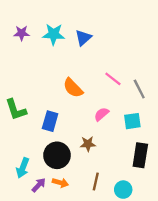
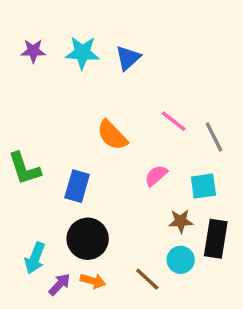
brown star: (88, 144) -> (181, 221), moved
brown line: (96, 182) -> (147, 279), turned -60
cyan circle: (123, 190) -> (181, 260), moved

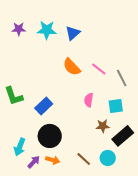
orange semicircle: (112, 135) -> (72, 67), moved
pink semicircle: (156, 176) -> (89, 100), turned -40
blue rectangle: (77, 186) -> (44, 106), turned 30
black rectangle: (216, 239) -> (123, 136), turned 40
cyan circle: (181, 260) -> (108, 158), moved

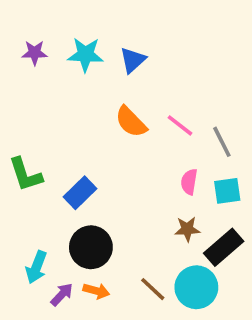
pink semicircle: (89, 100) -> (189, 182), moved
cyan square: (116, 106) -> (227, 191), moved
cyan circle: (108, 158) -> (196, 287), size x1.5

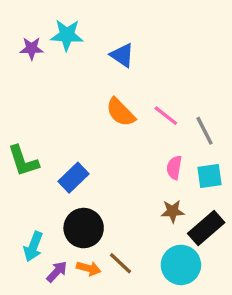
cyan star: (85, 55) -> (67, 35), moved
blue triangle: (133, 60) -> (122, 55), turned -44
brown line: (153, 289) -> (121, 263), moved

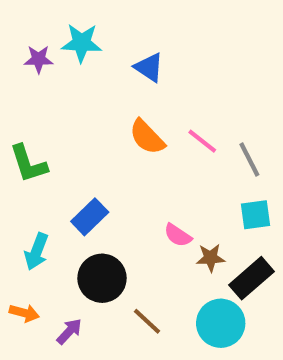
green L-shape: (23, 161) -> (28, 164), moved
pink semicircle: (174, 168) -> (178, 235), moved, turned -65
cyan arrow: (33, 246) -> (37, 252), moved
orange arrow: (89, 268) -> (24, 313), moved

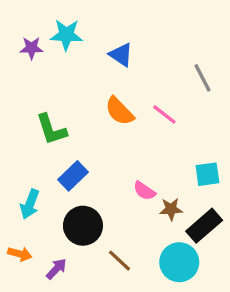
gray line: (249, 160) -> (203, 78), moved
green L-shape: (28, 164) -> (51, 129), moved

